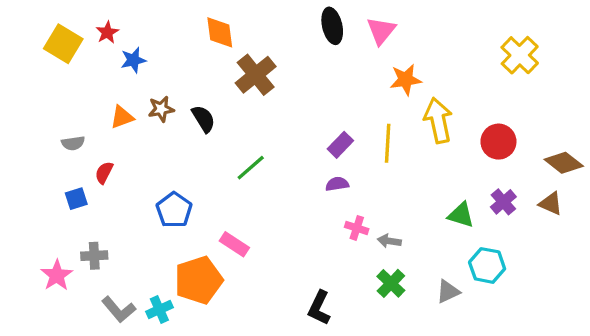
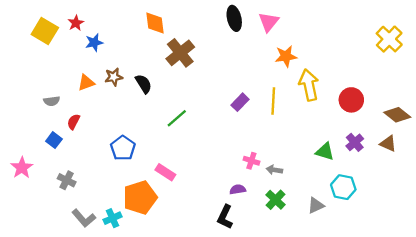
yellow cross: (520, 55) -> (389, 39), moved
purple semicircle: (337, 184) -> (238, 189), moved
blue square: (76, 199) -> (54, 140), turned -35
gray cross: (94, 256) -> (67, 180), turned 30
pink star: (57, 275) -> (22, 168), moved

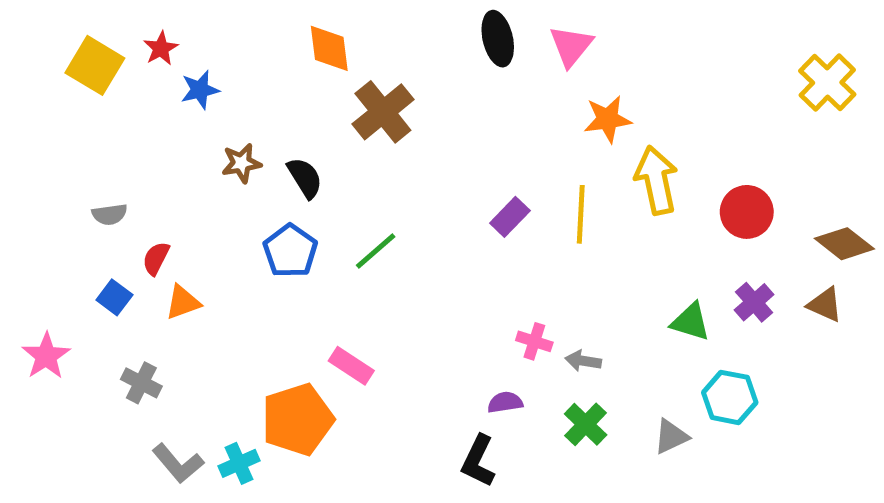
orange triangle: (86, 83) -> (183, 302), moved
blue pentagon: (123, 148) -> (290, 251), moved

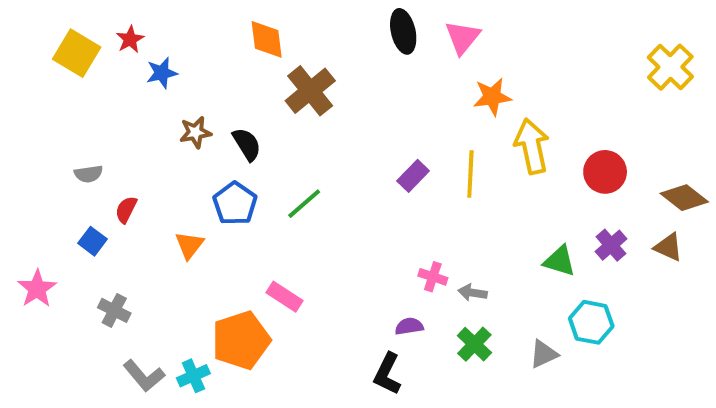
orange triangle: (183, 302) -> (189, 245), moved, turned -32

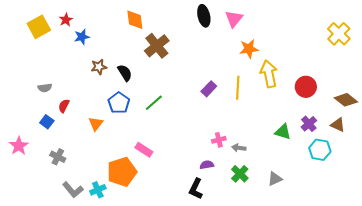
yellow square: (77, 53) -> (39, 27), turned 30
pink cross: (433, 277) -> (219, 140), turned -32
cyan hexagon: (591, 322) -> (320, 150), moved

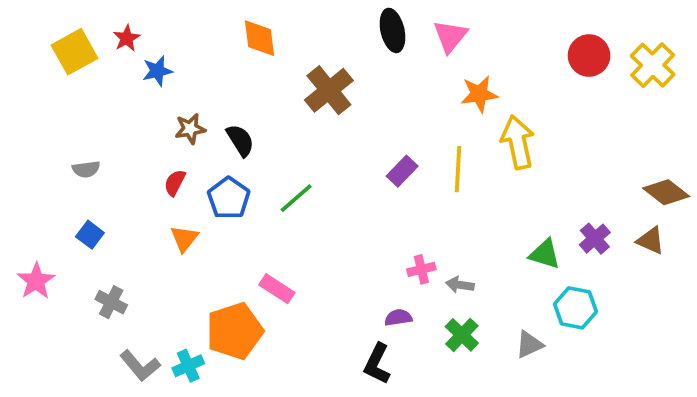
brown cross: (157, 46) -> (329, 90), moved
red circle: (306, 87) -> (589, 56), moved
red semicircle: (64, 106) -> (175, 183), moved
cyan hexagon: (320, 150) -> (576, 308), moved

